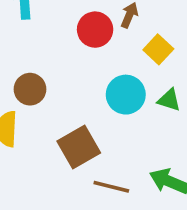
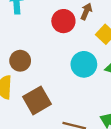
brown square: (79, 147) -> (37, 100), moved

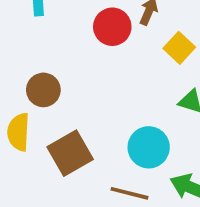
cyan circle: (84, 64) -> (149, 147), moved

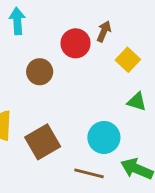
brown circle: (43, 90) -> (40, 72), moved

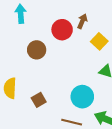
brown square: (43, 142) -> (39, 100), size x0.6

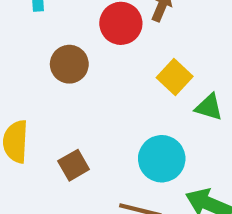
yellow square: (99, 41) -> (175, 77), moved

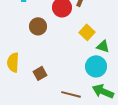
cyan circle: (162, 159) -> (96, 66), moved

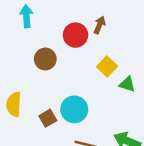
cyan circle: (96, 66) -> (74, 109), moved

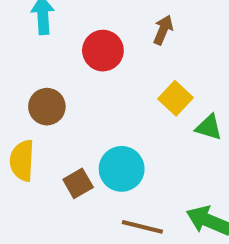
red circle: (76, 35) -> (103, 51), moved
brown circle: (45, 59) -> (47, 107), moved

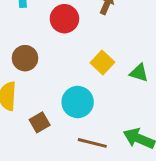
yellow square: (176, 98) -> (102, 63), moved
brown square: (78, 183) -> (40, 122), moved

